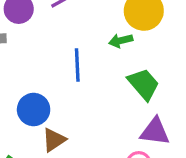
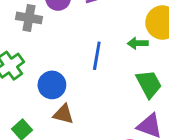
brown triangle: (54, 140) -> (63, 114), turned 35

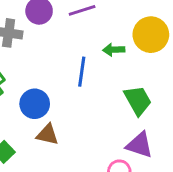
green arrow: (138, 43) -> (114, 50), moved

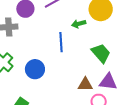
brown triangle: (48, 135) -> (85, 84), moved

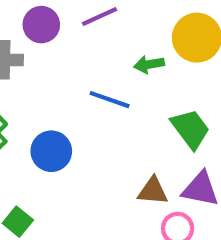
blue line: (61, 42) -> (110, 100), turned -72

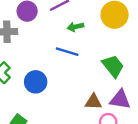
green arrow: (149, 64) -> (75, 27), moved

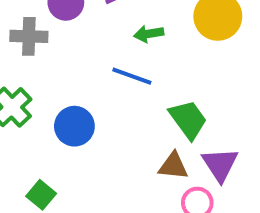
green trapezoid: (113, 66) -> (188, 119), moved
purple triangle: (120, 100) -> (220, 164), turned 45

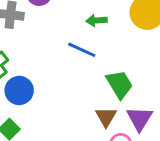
blue circle: (74, 126) -> (19, 90), moved
brown triangle: (173, 166) -> (106, 117), turned 50

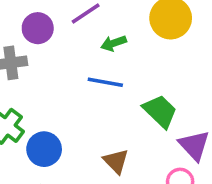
brown triangle: (106, 117) -> (116, 161), moved

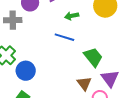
brown triangle: (116, 161) -> (84, 83), moved

